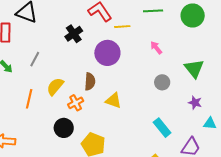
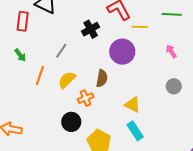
gray line: (35, 59) -> (61, 51), moved
orange line: (29, 99) -> (40, 75), moved
yellow triangle: (114, 101) -> (133, 105), moved
cyan rectangle: (162, 128) -> (135, 131), moved

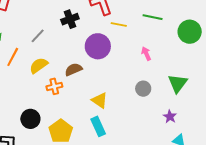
brown semicircle: (102, 78) -> (73, 69), turned -132
black circle: (71, 122) -> (30, 119), moved

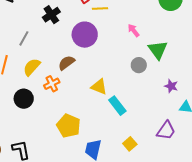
green triangle: (178, 83) -> (158, 50), moved
black circle: (30, 119) -> (24, 99), moved
cyan rectangle: (98, 126) -> (117, 106), moved

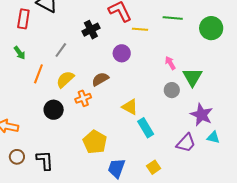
pink arrow: (134, 30) -> (170, 63), moved
purple circle: (85, 35) -> (122, 53), size x0.7
purple star: (171, 86) -> (201, 115), size x1.6
purple trapezoid: (166, 130) -> (186, 143), moved

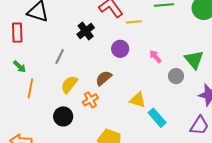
pink arrow: (170, 63) -> (155, 56), moved
orange line: (38, 74) -> (30, 88), moved

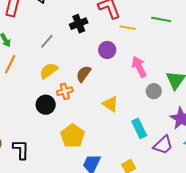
pink arrow: (155, 56) -> (139, 67), size x1.5
brown semicircle: (104, 78) -> (84, 74), turned -30
black circle: (63, 116) -> (46, 105), moved
cyan rectangle: (157, 118) -> (139, 128), moved

